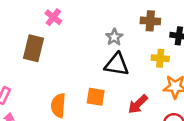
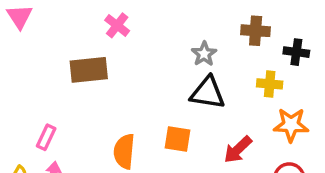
brown rectangle: (33, 48) -> (89, 70), turned 70

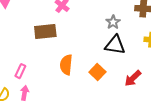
orange square: (177, 139) -> (97, 72), turned 35
orange semicircle: (124, 151) -> (66, 65), moved

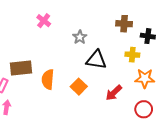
gray star: (113, 22) -> (80, 37), moved
brown rectangle: (45, 31) -> (21, 68), moved

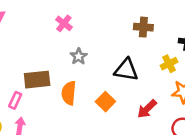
brown cross: (124, 24) -> (143, 27), moved
gray star: (80, 37) -> (79, 56), moved
yellow cross: (132, 55) -> (169, 64), turned -32

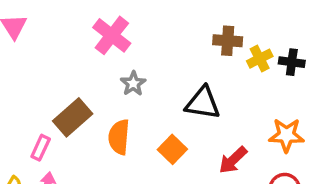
pink cross: (64, 23) -> (112, 35), size x1.5
yellow cross: (169, 64) -> (260, 59), moved
brown rectangle: (37, 80) -> (73, 117), turned -35

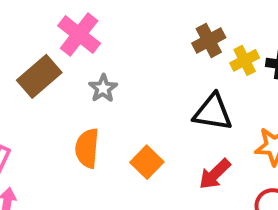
brown cross: (228, 41) -> (209, 40), turned -32
black triangle: (203, 103) -> (213, 112), moved
brown rectangle: (73, 117) -> (39, 76), moved

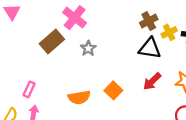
black triangle: (213, 112) -> (150, 48), moved
orange semicircle: (87, 148) -> (79, 97), moved, turned -105
red arrow: (215, 174) -> (152, 81), moved

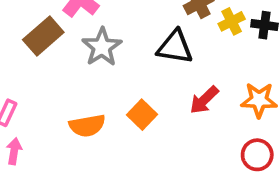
gray star: (88, 48) -> (102, 47), size x1.5
black triangle: (150, 48) -> (175, 47), moved

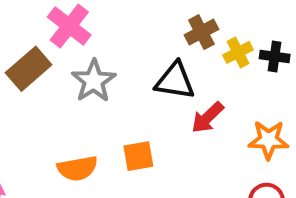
red arrow: (204, 100) -> (208, 118), moved
orange square: (142, 115) -> (138, 156), turned 36

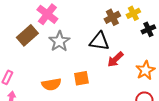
yellow cross: (238, 52) -> (133, 13), moved
black cross: (275, 56) -> (148, 29), turned -32
orange star: (269, 140) -> (145, 70), turned -30

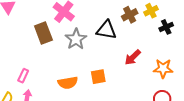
brown rectangle: (27, 35) -> (43, 33), turned -70
black triangle: (99, 41) -> (106, 30), moved
orange star: (145, 70) -> (163, 69), turned 30

